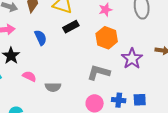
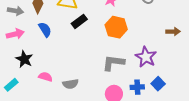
blue semicircle: (41, 38) -> (45, 30), moved
purple star: (132, 59) -> (146, 57), moved
blue square: (140, 100) -> (158, 84), turned -32

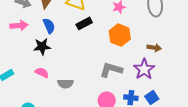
brown arrow: (173, 32) -> (154, 48), moved
black star: (24, 59) -> (42, 47), moved, turned 30

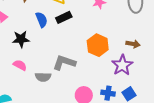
blue semicircle: (49, 26) -> (42, 20), moved
orange hexagon: (120, 35) -> (98, 45), moved
gray L-shape: (111, 70) -> (64, 63), moved

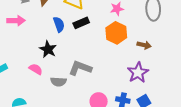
black star: (21, 39) -> (48, 49), moved, turned 30
brown arrow: (133, 44) -> (144, 45), moved
orange hexagon: (98, 45) -> (116, 33), moved

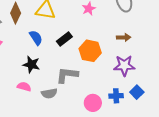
black rectangle: (81, 23) -> (64, 39), moved
orange hexagon: (116, 33) -> (90, 51), moved
purple star: (138, 73) -> (124, 66), turned -30

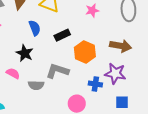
brown arrow: (124, 37) -> (121, 46), size x1.5
blue square: (137, 92) -> (122, 102), turned 32
blue cross: (116, 96) -> (95, 84), moved

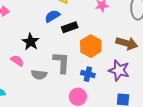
blue semicircle: (35, 28) -> (52, 16), moved, turned -105
gray L-shape: (57, 71) -> (62, 62), turned 70
blue cross: (95, 84) -> (88, 74), moved

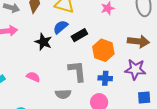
black star: (31, 42) -> (43, 42), moved
gray semicircle: (39, 75) -> (63, 94), moved

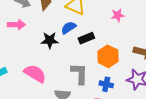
black star: (43, 42) -> (50, 40), turned -30
pink semicircle: (33, 77) -> (35, 74), size x1.6

